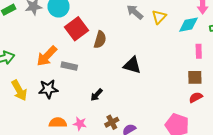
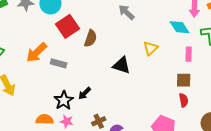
yellow triangle: (159, 17) -> (151, 48), moved
cyan diamond: (188, 25) -> (180, 27), turned 65
black star: (48, 89) -> (64, 100), moved, turned -30
red semicircle: (196, 97) -> (184, 100), turned 104

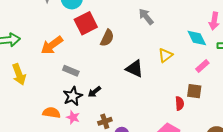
pink rectangle: (189, 54) -> (202, 66), turned 40
gray rectangle: (59, 63) -> (71, 71), moved
red semicircle: (184, 100) -> (180, 103), moved

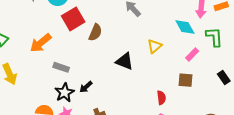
red semicircle: (180, 103) -> (161, 98), moved

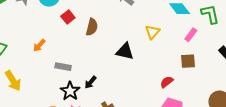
red square: (73, 19) -> (68, 17), size x0.6
orange arrow: (41, 43) -> (39, 45), size x0.6
red semicircle: (161, 98) -> (167, 82), turned -112

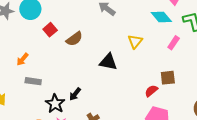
brown semicircle: (92, 27) -> (74, 39), turned 42
brown square: (188, 61) -> (168, 78), moved
gray rectangle: (63, 67) -> (33, 81), moved

